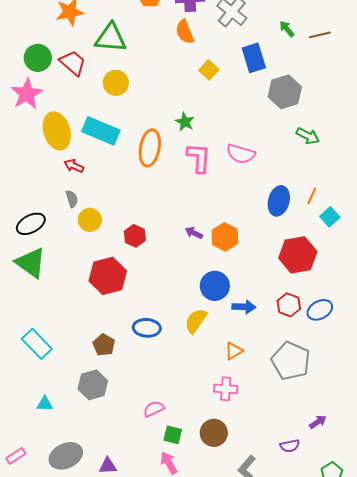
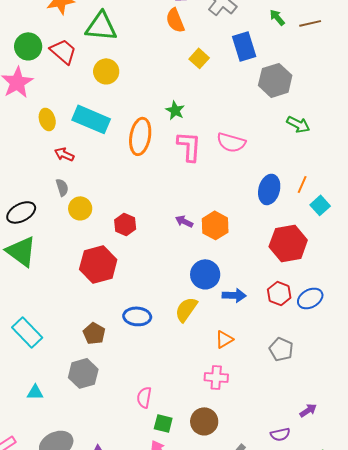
yellow ellipse: (57, 131) -> (47, 119), size x0.6
gray pentagon: (291, 361) -> (281, 349), size x0.6
pink semicircle: (154, 409) -> (144, 397), turned -55

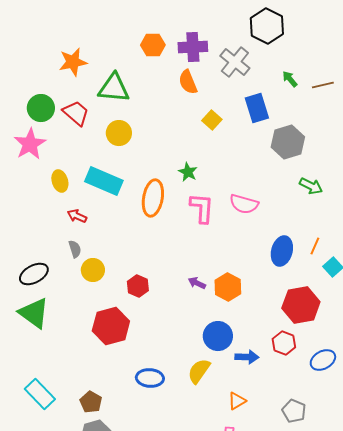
red hexagon: (279, 293) -> (284, 343), moved
brown pentagon: (94, 333) -> (91, 402), moved

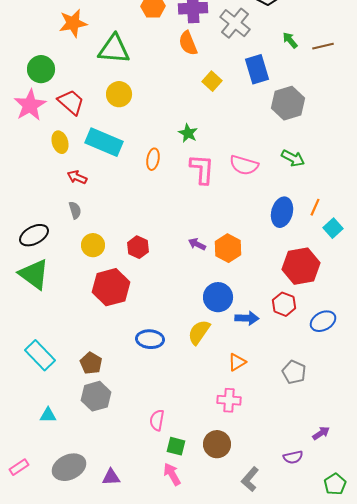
red trapezoid: (76, 113) -> (71, 102), moved
green arrow: (311, 186) -> (293, 158), moved
orange ellipse: (153, 198) -> (153, 159), size x0.6
yellow circle: (93, 270) -> (93, 245), moved

